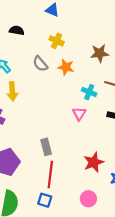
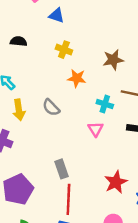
gray semicircle: (40, 64) -> (51, 108), moved

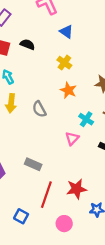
gray rectangle: (61, 169) -> (33, 164), turned -63
red line: (68, 199) -> (46, 195), moved

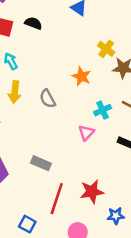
yellow cross: (64, 63) -> (106, 49), moved
cyan cross: (86, 119) -> (103, 110), turned 32

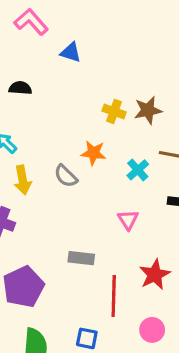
yellow cross: (106, 49) -> (114, 111), moved
orange star: (81, 76) -> (94, 153), moved
pink triangle: (86, 133) -> (128, 220), moved

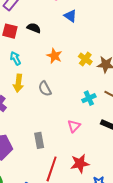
orange star: (94, 153) -> (54, 56), moved
gray rectangle: (81, 258) -> (39, 140), turned 56

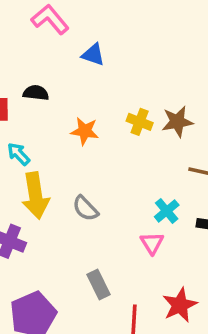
yellow arrow: (18, 83) -> (35, 195), size x1.4
gray semicircle: (45, 89) -> (85, 208), moved
cyan cross: (89, 98) -> (167, 211), moved

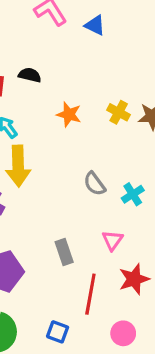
blue triangle: (93, 55) -> (95, 25), moved
gray semicircle: (85, 208) -> (95, 184), moved
pink triangle: (152, 243) -> (112, 240), moved

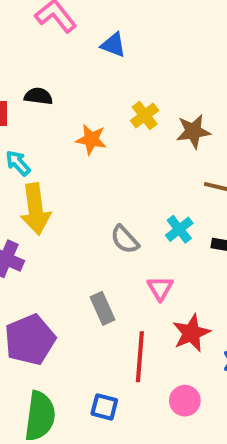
blue triangle: (95, 25) -> (113, 45), moved
yellow cross: (119, 112) -> (145, 115), moved, turned 30
gray semicircle: (95, 184) -> (125, 239), moved

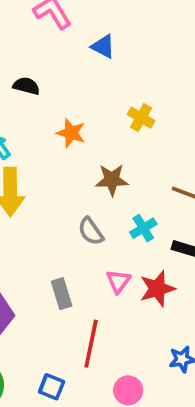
yellow cross: (145, 115) -> (141, 118), moved, turned -30
brown star: (193, 131) -> (112, 180), moved
red star: (191, 333) -> (157, 289), moved

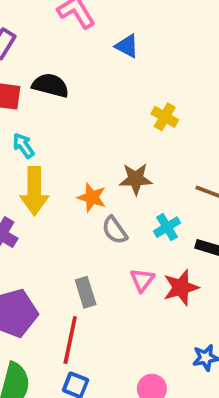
black semicircle: (26, 86) -> (50, 85), size x1.4
orange star: (71, 133) -> (92, 197), moved
red line: (91, 344) -> (70, 340), moved

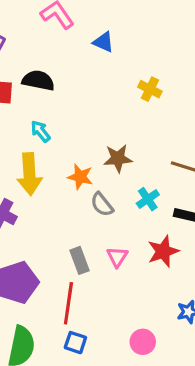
yellow cross: (165, 117) -> (150, 89), moved
cyan arrow: (23, 146) -> (40, 131), moved
pink triangle: (142, 280) -> (117, 257), moved

